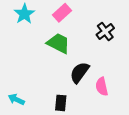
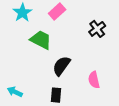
green trapezoid: (58, 43) -> (41, 40), moved
black semicircle: (79, 72) -> (61, 66), moved

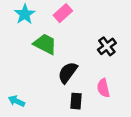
black cross: (97, 29) -> (107, 46), moved
black rectangle: (56, 95) -> (76, 101), moved

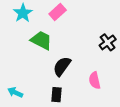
black cross: (107, 46) -> (108, 42), moved
black rectangle: (76, 101) -> (57, 95), moved

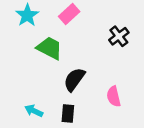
black cross: (108, 42) -> (119, 36), moved
cyan arrow: (15, 92) -> (34, 111), moved

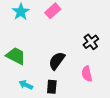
black cross: (119, 36) -> (91, 42), moved
green trapezoid: (49, 48) -> (16, 56), moved

